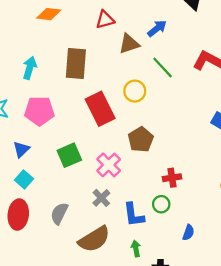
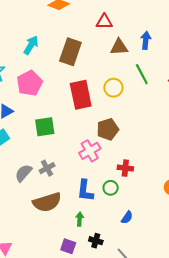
blue arrow: (157, 28) -> (146, 40), turned -60
pink pentagon: (39, 111) -> (30, 83), turned 30
pink cross: (109, 165) -> (90, 151), moved
gray cross: (101, 198) -> (47, 168), moved

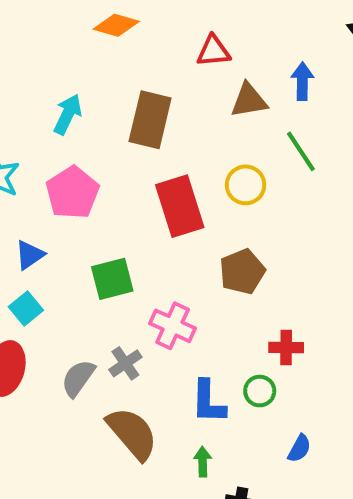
pink cross: (90, 151) -> (173, 326), moved, turned -30
brown semicircle: (47, 202) -> (132, 433), turned -108

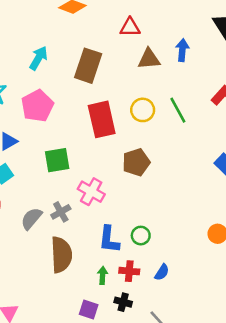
green line: (301, 151) -> (178, 110), moved
red cross: (286, 347) -> (129, 271), moved
brown semicircle: (132, 433) -> (61, 255), turned 33

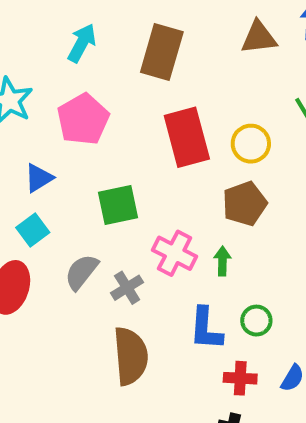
yellow circle: (143, 110) -> (251, 144), moved
gray semicircle: (31, 219) -> (81, 272), moved
green arrow: (103, 275) -> (222, 261), moved

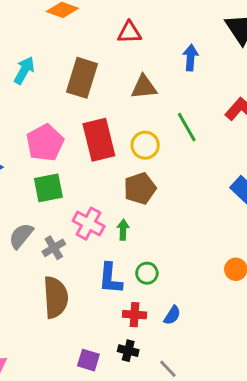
brown triangle: (259, 37) -> (144, 87), moved
pink pentagon: (83, 119) -> (45, 143), moved

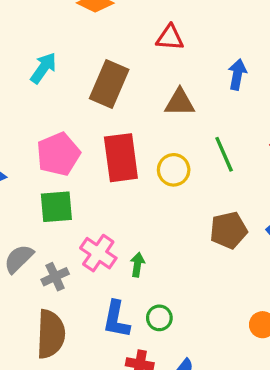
brown pentagon: (140, 189) -> (229, 230), moved

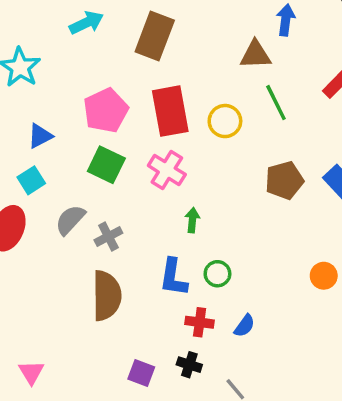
cyan arrow: (43, 68) -> (86, 23), turned 32
brown triangle: (180, 102) -> (255, 55), moved
green square: (56, 207) -> (106, 165), turned 33
pink cross: (98, 253) -> (167, 170), moved

